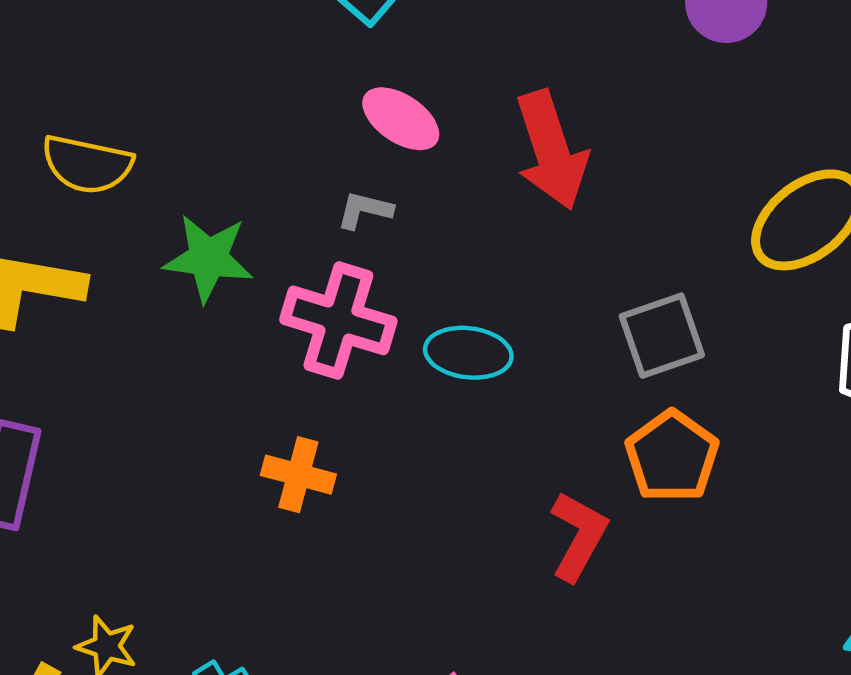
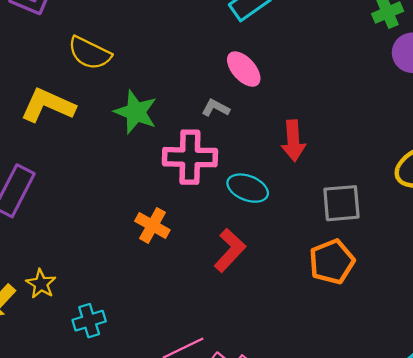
red arrow: (551, 150) -> (293, 141), moved, size x0.7
pink cross: (338, 320) -> (190, 157), turned -30
red L-shape: (578, 536) -> (230, 250), moved

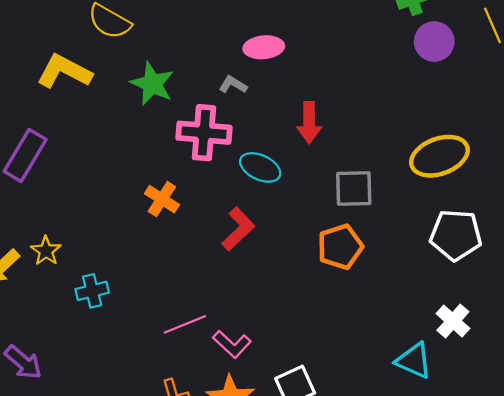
pink ellipse: (244, 69) -> (264, 47), turned -57

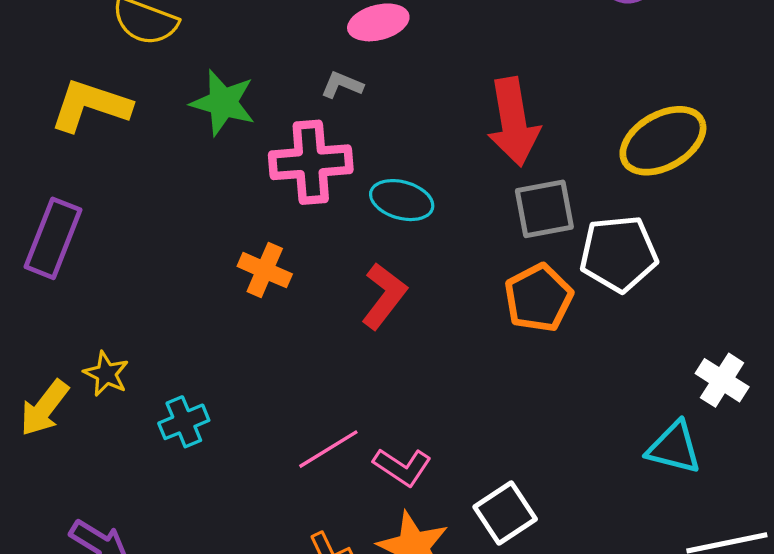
red arrow: (309, 123) -> (513, 122), moved, size x1.4
white pentagon: (456, 235) -> (619, 254), moved

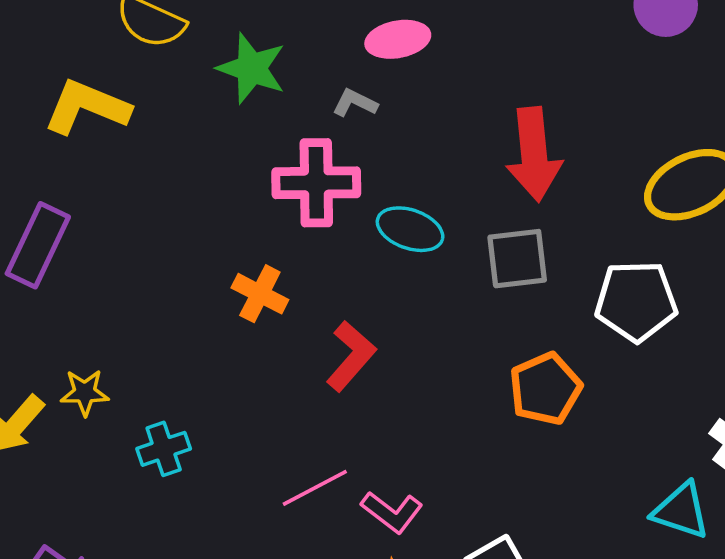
green star: (223, 103) -> (252, 68), moved
gray square: (544, 209) -> (517, 259), moved
red L-shape: (384, 296) -> (351, 356), moved
orange pentagon: (538, 298) -> (545, 389), moved
yellow star: (106, 374) -> (85, 392), turned -30

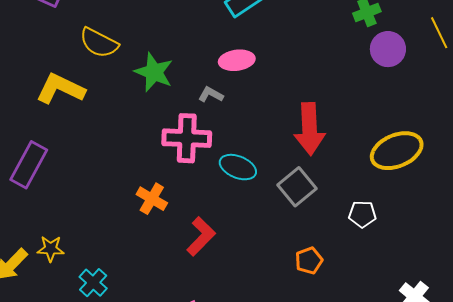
gray square: (517, 259) -> (297, 187), turned -36
white pentagon: (636, 301) -> (362, 214), size x0.6
orange pentagon: (545, 389) -> (309, 261), size x0.7
cyan cross: (164, 449) -> (93, 283), turned -32

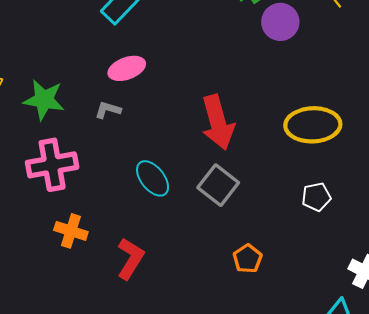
pink cross: (187, 138) -> (52, 165), moved
yellow ellipse: (397, 151) -> (313, 125), turned 33
cyan ellipse: (238, 167) -> (153, 178), turned 42
white pentagon: (362, 214) -> (316, 197), moved

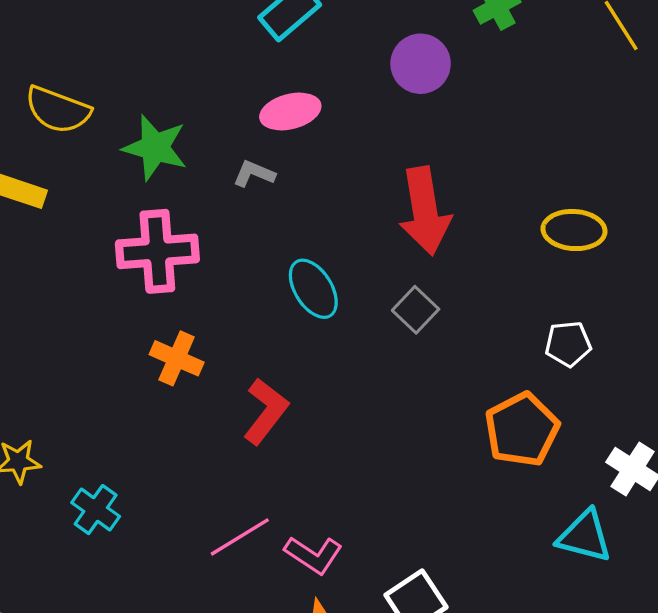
purple circle: (280, 22) -> (421, 64), moved
yellow ellipse: (313, 125) -> (574, 230), size x0.7
gray square: (218, 185) -> (416, 310), size x0.7
orange pentagon: (247, 259) -> (522, 430), moved, size x1.6

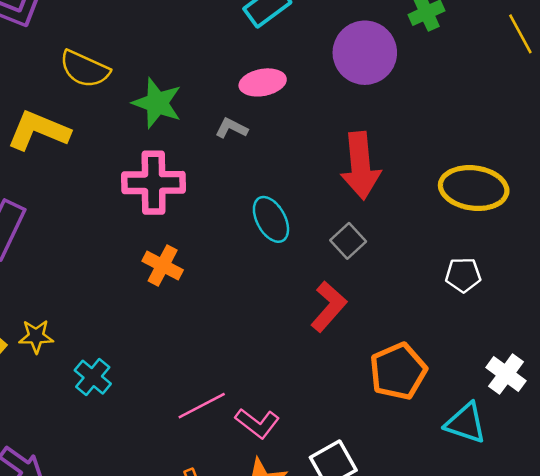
purple circle: (421, 64) -> (365, 53), size x1.4
yellow ellipse: (574, 230) -> (474, 188), size x1.4
red L-shape: (266, 411) -> (329, 307), moved
orange pentagon: (522, 430) -> (398, 371), moved

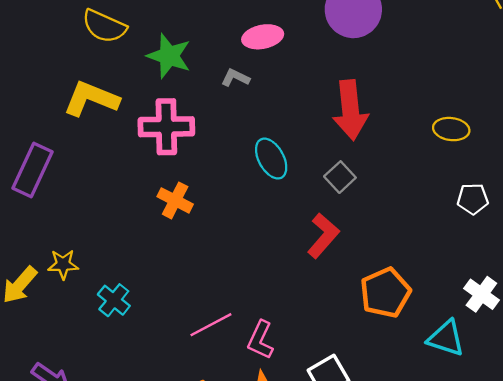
yellow L-shape: (38, 131) -> (91, 99), moved
yellow ellipse: (474, 188) -> (451, 129), size x0.6
white pentagon: (463, 275) -> (473, 199), moved
pink L-shape: (257, 423) -> (261, 340), turned 78

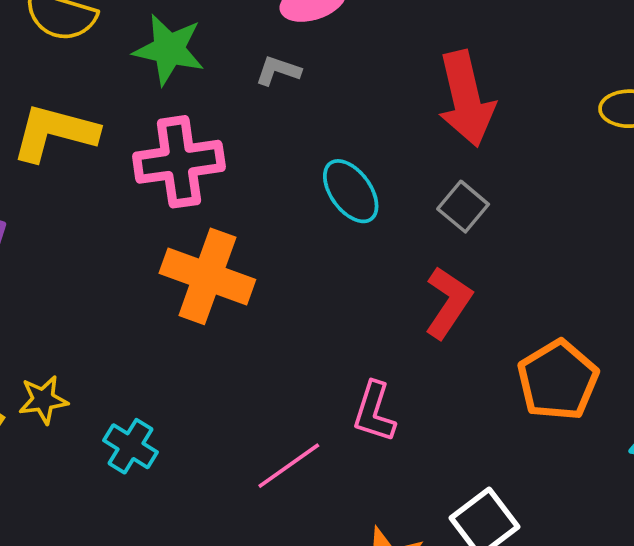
orange cross: (175, 200) -> (207, 276), size x1.6
pink L-shape: (261, 340) -> (374, 412), moved

